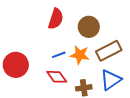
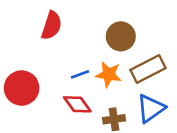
red semicircle: (56, 19) -> (51, 25), moved

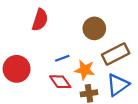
orange star: (109, 74) -> (85, 70), moved

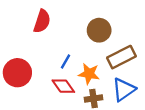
blue line: (62, 58) -> (66, 62), turned -40

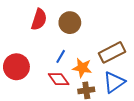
brown circle: (99, 30) -> (70, 23), moved

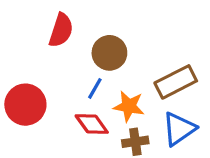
brown circle: (70, 23) -> (109, 53), moved

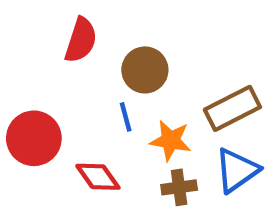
blue line: (95, 88) -> (126, 117), turned -45
red diamond: (92, 124) -> (98, 177), moved

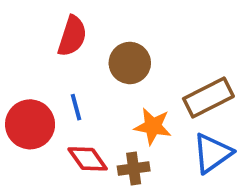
blue line: (126, 117) -> (76, 107), moved
brown cross: (179, 187) -> (134, 168), moved

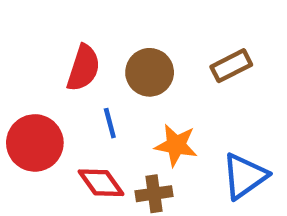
red semicircle: (72, 36) -> (83, 68), moved
brown rectangle: (208, 98) -> (231, 66), moved, size x0.7
blue line: (76, 107) -> (110, 123), moved

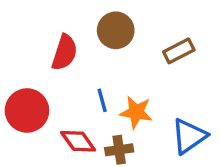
brown circle: (150, 72) -> (116, 30), moved
blue line: (110, 123) -> (102, 100), moved

